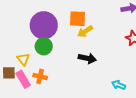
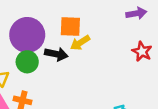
black arrow: (87, 58) -> (56, 54), moved

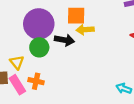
yellow arrow: (80, 43) -> (85, 30), turned 30

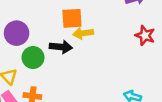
purple circle: (39, 24) -> (17, 33), moved, size x0.7

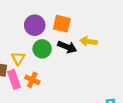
orange square: (72, 18) -> (62, 24), moved

